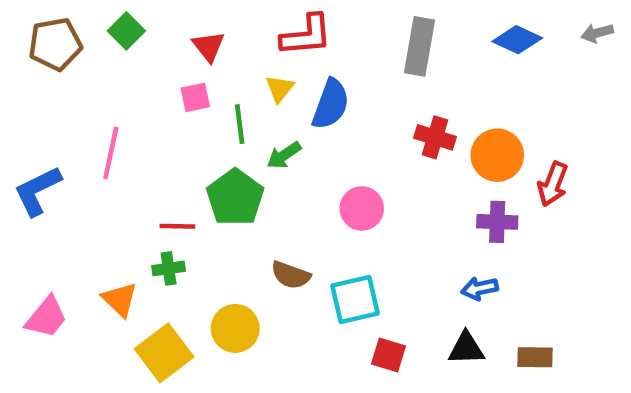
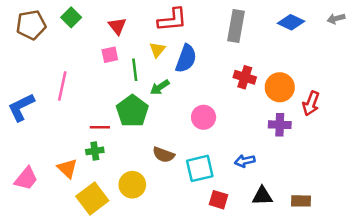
blue arrow: (479, 288) -> (245, 161), moved

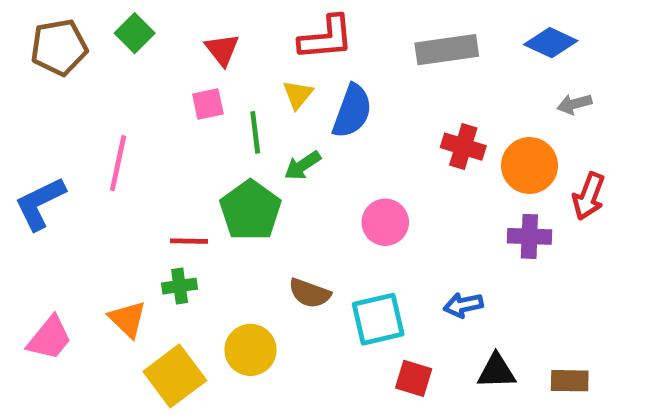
gray arrow: (336, 19) -> (574, 104), moved
gray rectangle: (236, 26) -> (447, 50), turned 72

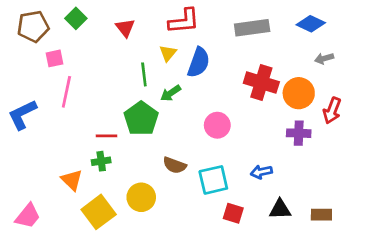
pink square: (208, 104) -> (54, 58), moved
red cross: (463, 147) -> (261, 82), size x1.4
pink trapezoid: (49, 338) -> (28, 216), moved

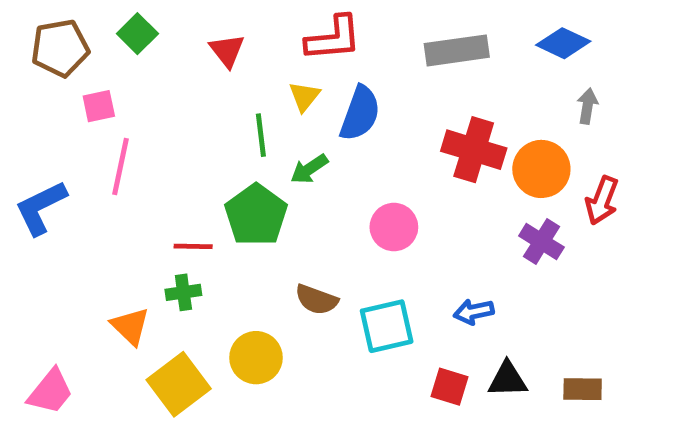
gray arrow: (324, 58) -> (587, 106), turned 114
purple cross: (299, 133) -> (541, 242), turned 30
red square: (233, 213) -> (450, 387), moved

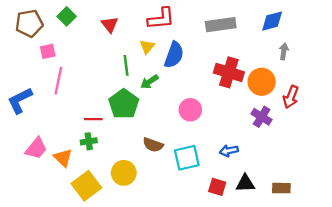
blue diamond: (563, 43) -> (272, 21), turned -40
pink trapezoid: (50, 392) -> (36, 148), moved

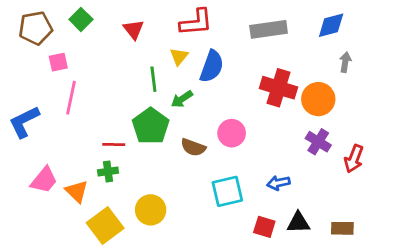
red arrow: (291, 97) -> (354, 159), moved
brown semicircle: (153, 145) -> (193, 147), moved

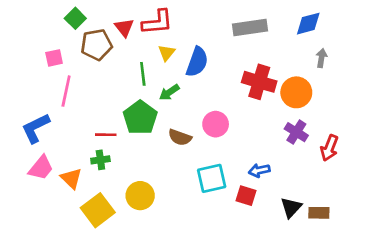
red L-shape: (196, 22) -> (157, 22), moved
brown pentagon: (36, 28) -> (96, 45), moved
blue L-shape: (24, 122) -> (36, 128), moved
black triangle: (298, 223) -> (291, 208), moved, turned -45
red square: (264, 227) -> (246, 196), moved

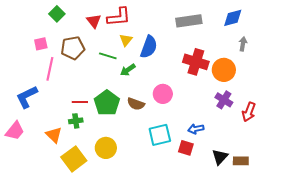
brown pentagon: (96, 45) -> (73, 48), moved
green line: (143, 74) -> (108, 56), turned -66
green pentagon: (140, 118) -> (107, 103), moved
pink trapezoid: (41, 168) -> (15, 131), moved

